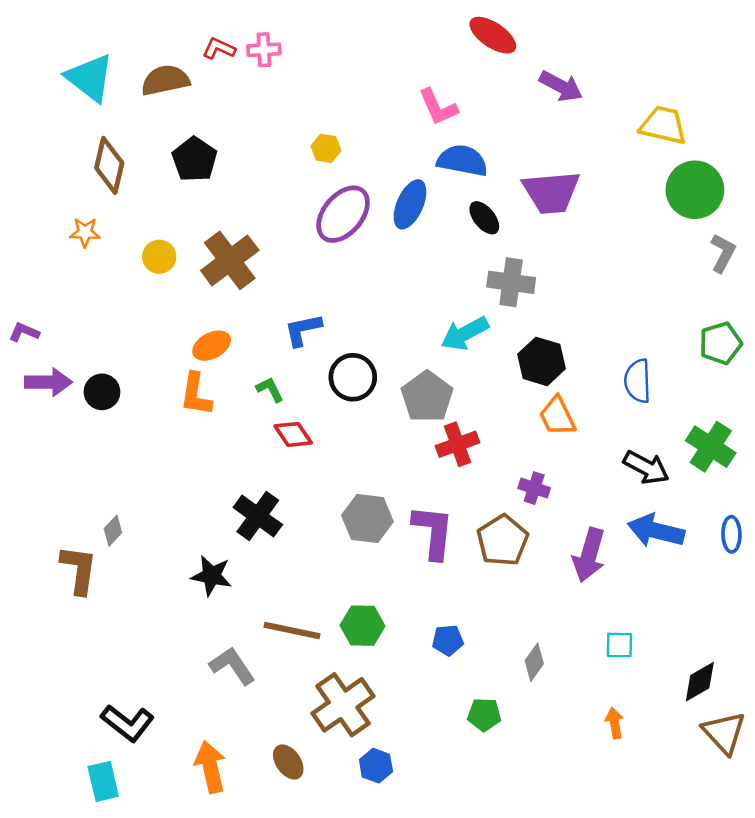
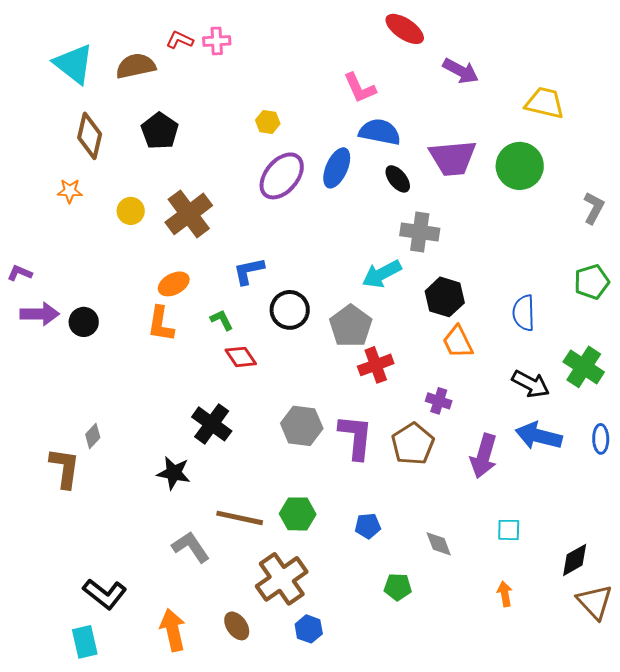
green circle: (695, 190) -> (520, 166), moved
gray diamond: (534, 662) -> (439, 544), turned -56

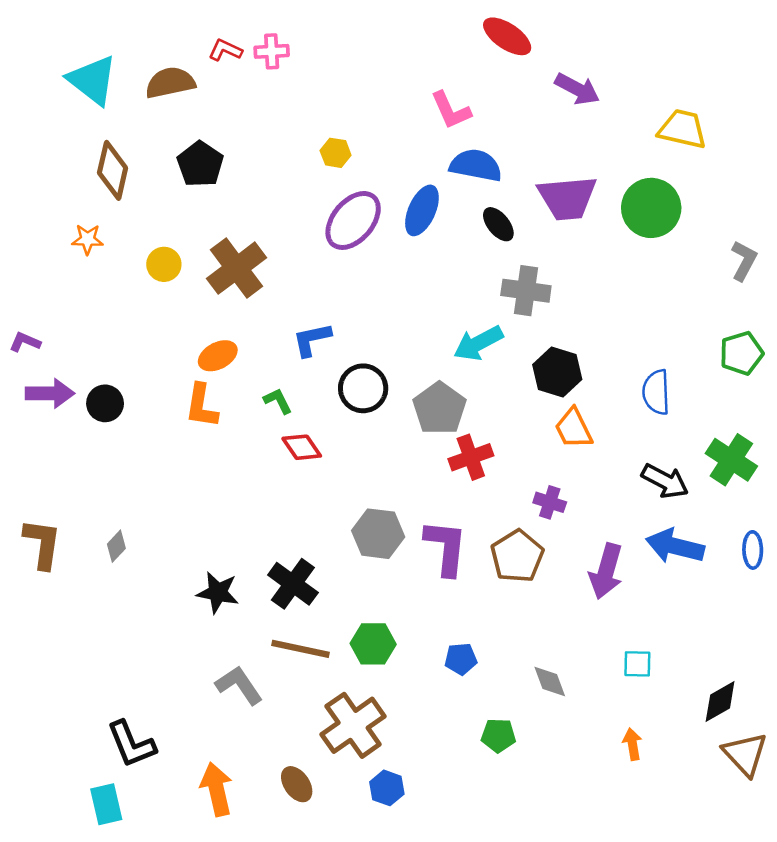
black cross: (212, 424) -> (293, 584), moved
brown L-shape: (65, 468) -> (42, 544), moved
black L-shape: (105, 594) -> (131, 744), turned 30

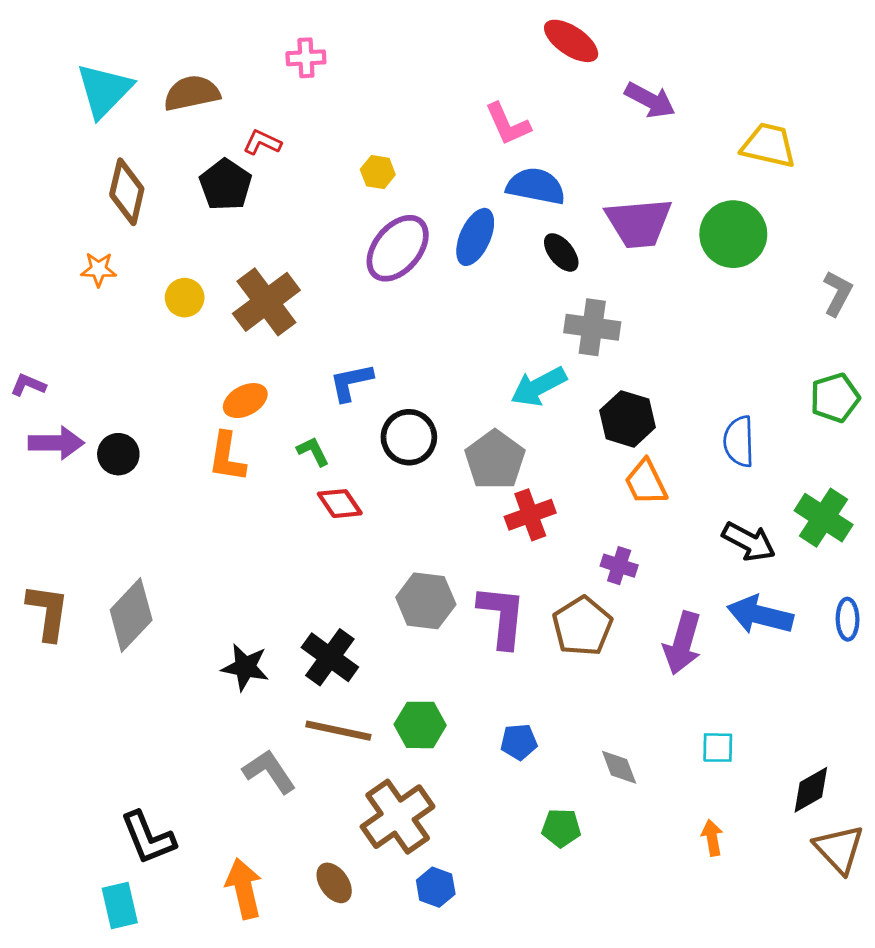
red L-shape: (225, 50) -> (262, 142), moved
cyan triangle: (92, 80) -> (104, 90), turned 36
gray diamond: (116, 546) -> (131, 615), size x2.0

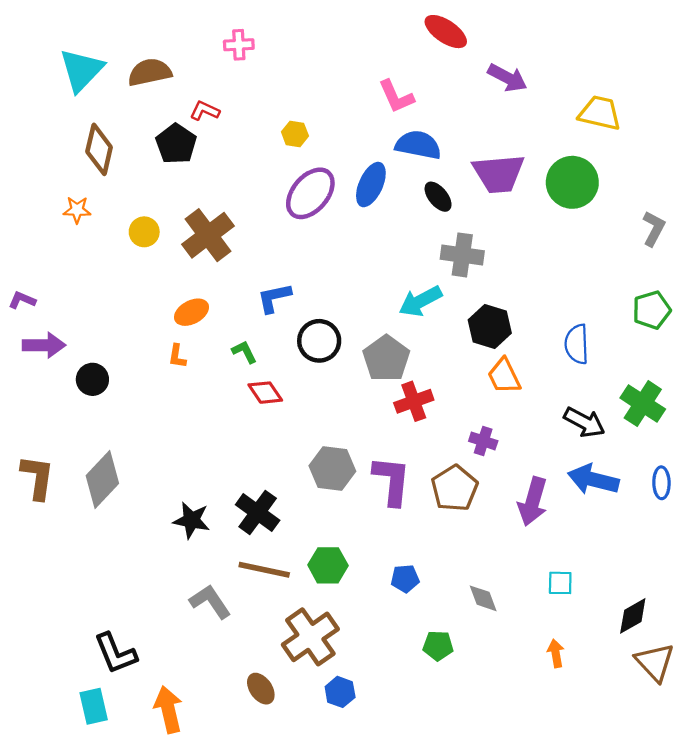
black circle: (118, 454) -> (92, 379), moved
orange L-shape: (227, 457) -> (177, 356), size x0.6
orange arrow: (244, 889) -> (168, 710), moved

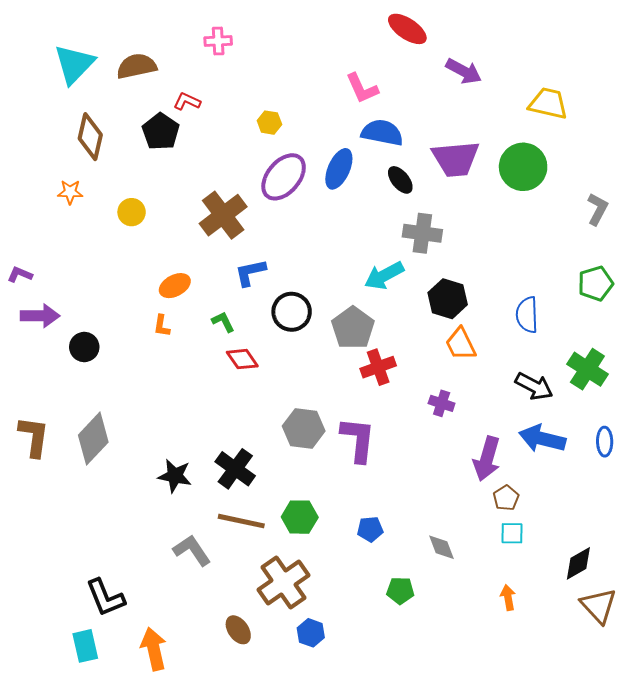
brown cross: (208, 235) -> (223, 215), moved
brown pentagon: (455, 488) -> (506, 498), moved, size x0.6

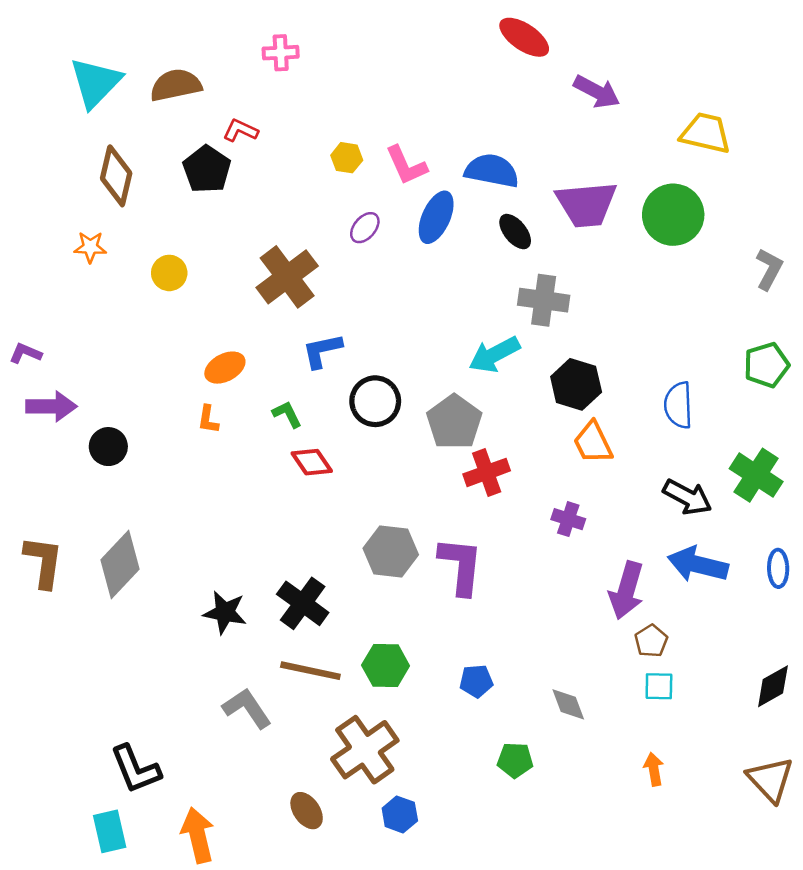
pink L-shape: (362, 88) -> (406, 165), moved
purple ellipse: (284, 177) -> (365, 228), size x0.5
black diamond: (578, 563) -> (773, 686), moved

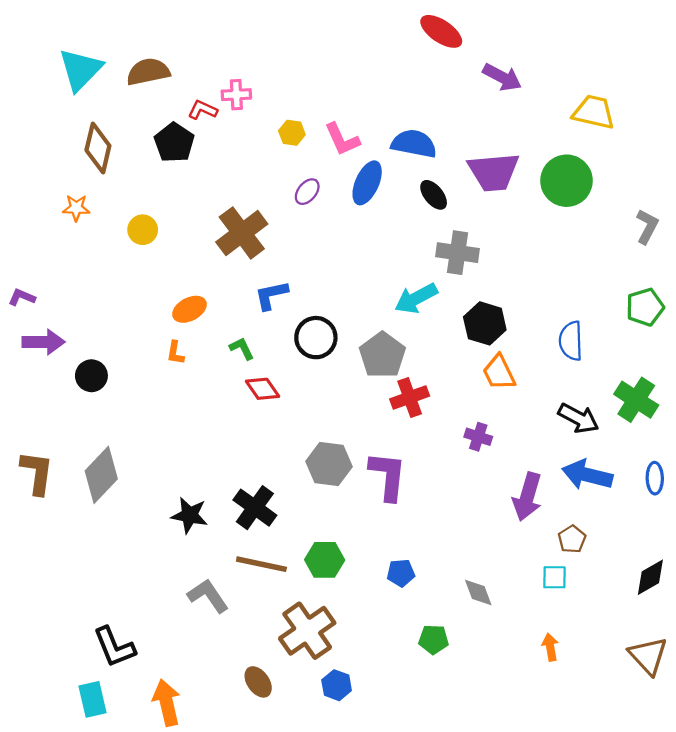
pink cross: (281, 53) -> (236, 95), moved
brown pentagon: (651, 641) -> (572, 539), moved

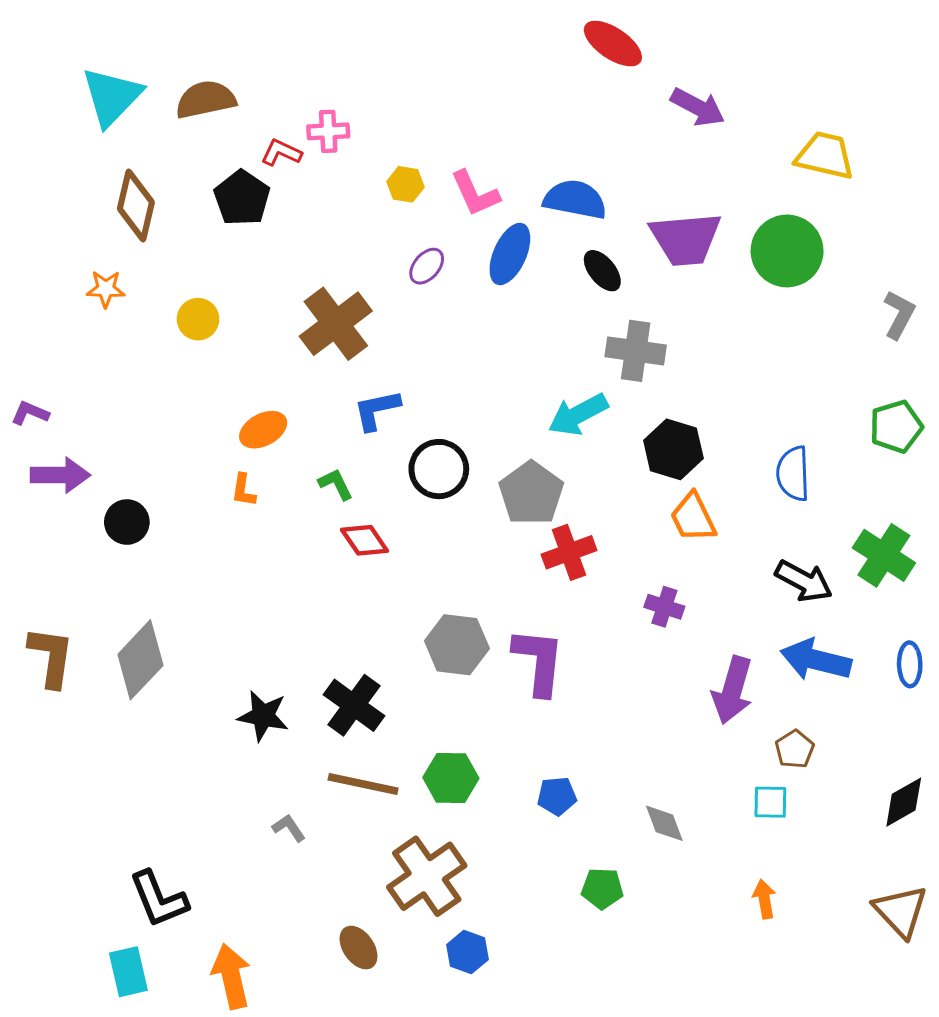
gray L-shape: (208, 596) -> (289, 828), size x0.6

